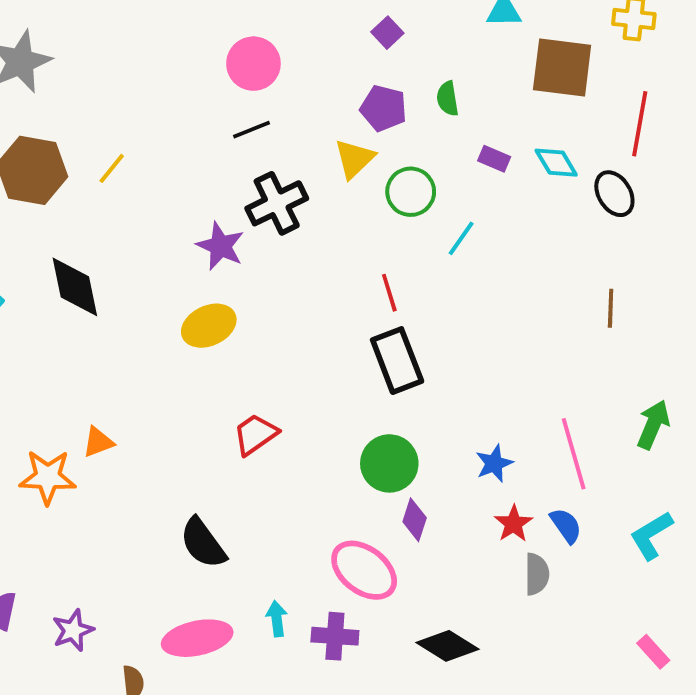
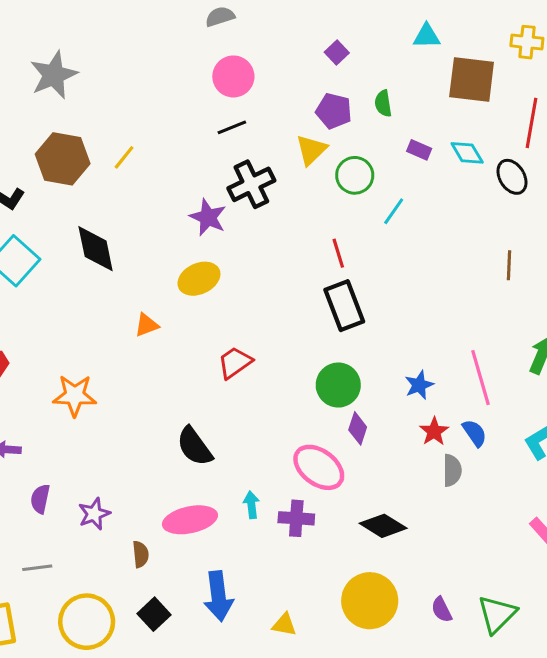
orange triangle: (98, 442) -> (147, 325), moved

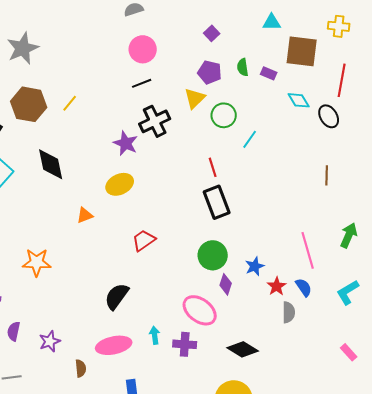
purple rectangle: (419, 150) -> (269, 73), moved
blue star: (419, 385) -> (255, 266), moved
black semicircle: (194, 446) -> (117, 296), turned 72

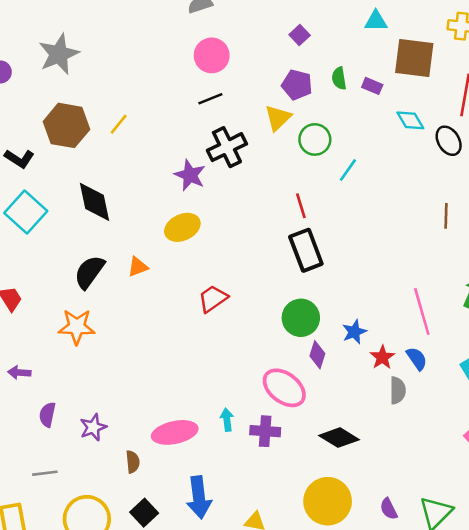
black semicircle: (117, 296) -> (89, 272), moved

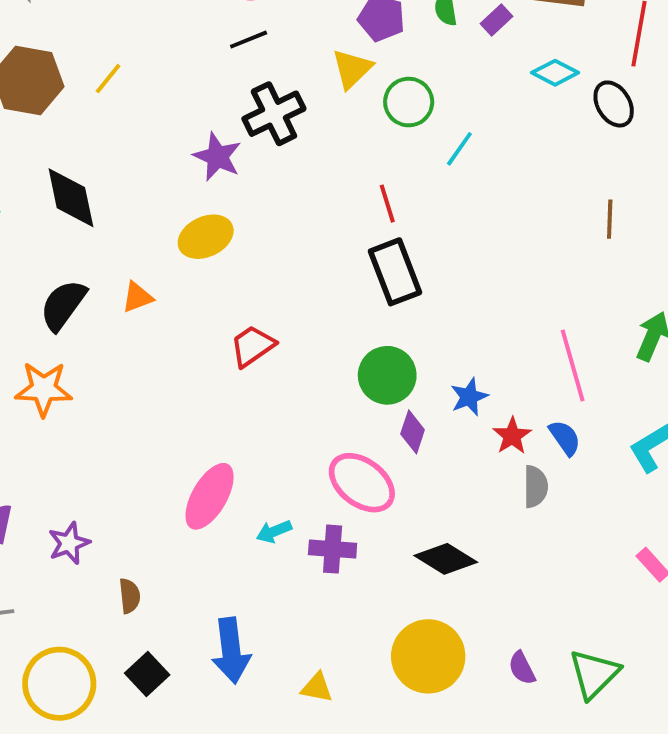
purple rectangle: (372, 86) -> (497, 20), turned -66
cyan diamond: (410, 120) -> (555, 73), turned -32
cyan arrow: (227, 420) -> (274, 531), turned -105
pink ellipse: (175, 432) -> (210, 496), moved, turned -48

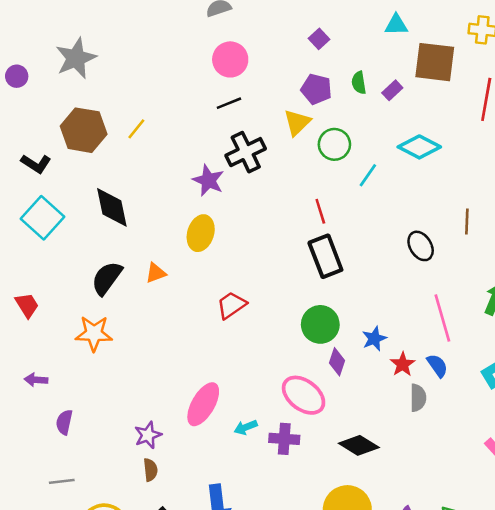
cyan diamond: (555, 73) -> (419, 147), moved, size x1.4
black ellipse: (614, 104) -> (421, 246), moved
yellow ellipse: (206, 237) -> (201, 233), turned -48
purple star: (69, 543) -> (148, 435), moved

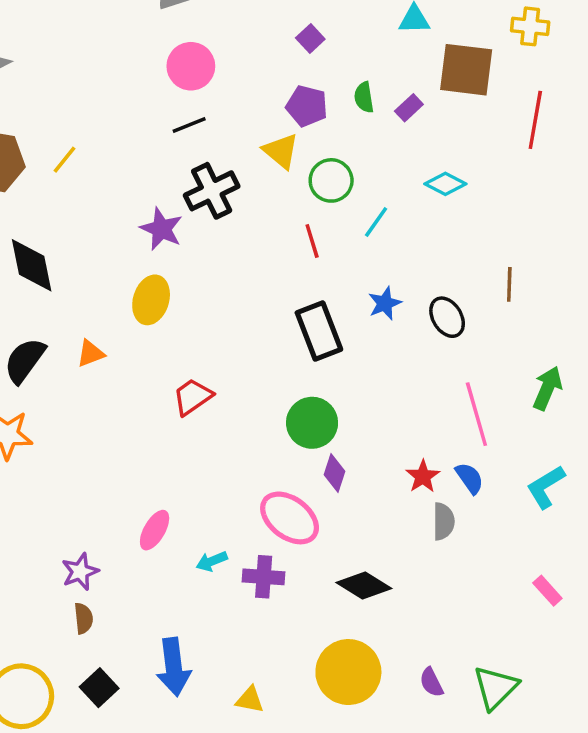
yellow triangle: (297, 122) -> (281, 151), turned -36
cyan diamond: (419, 147) -> (445, 184), size x0.7
red line: (320, 211) -> (312, 241), moved
blue star: (374, 339) -> (385, 303), moved
pink ellipse: (203, 404) -> (155, 530), size x0.7

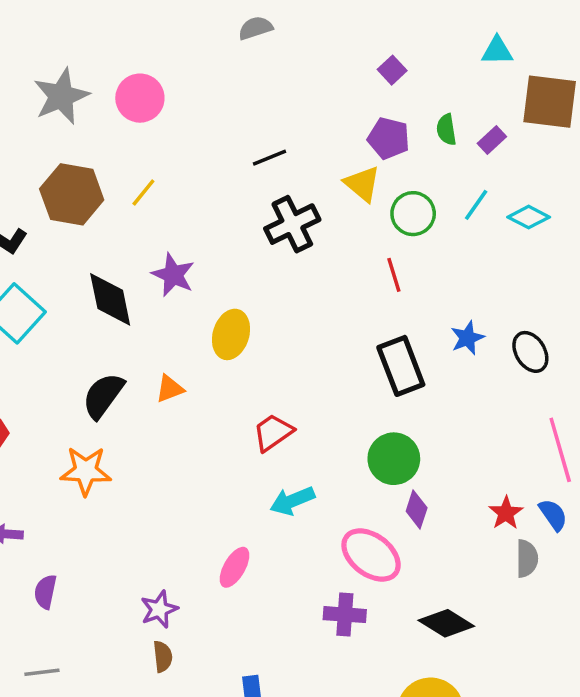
pink circle: (191, 66) -> (140, 98), moved
cyan line: (376, 222) -> (476, 205), moved
purple star: (161, 229) -> (173, 275), moved
cyan arrow: (212, 561) -> (292, 501), moved, size x1.4

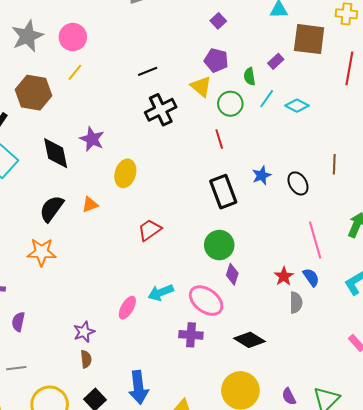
green semicircle: (446, 130) -> (250, 76), moved
yellow line: (143, 193) -> (75, 72), moved
cyan arrow: (292, 501) -> (161, 292), moved

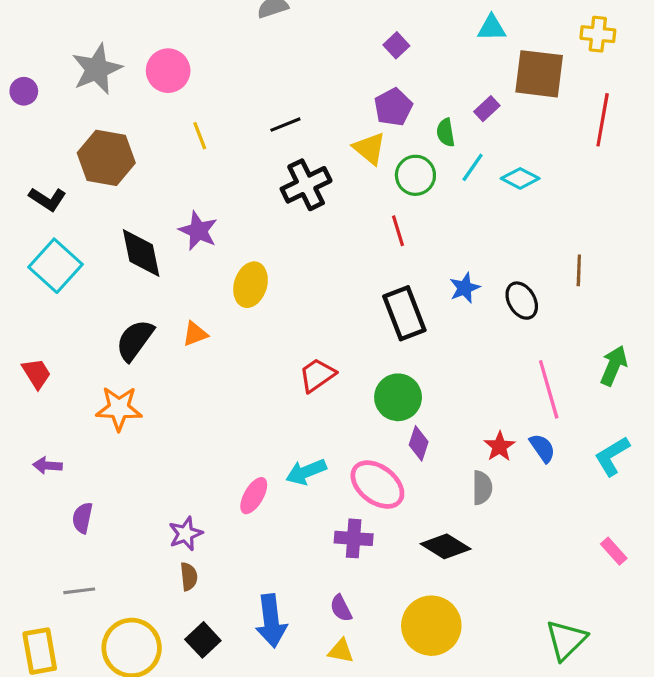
purple pentagon: (216, 60) -> (393, 107), turned 30
yellow line: (75, 72) -> (200, 136), moved, turned -60
red trapezoid: (150, 230) -> (317, 375), moved
gray semicircle: (296, 303) -> (482, 488), moved
purple semicircle: (289, 396) -> (341, 608), moved

